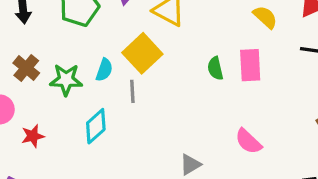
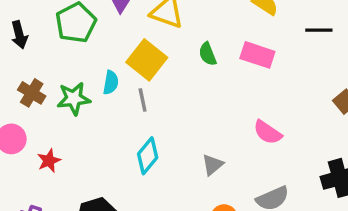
pink rectangle: (250, 65) -> (257, 55), turned -60
green semicircle: (215, 68) -> (208, 54), moved
cyan diamond: (96, 126) -> (148, 156), moved

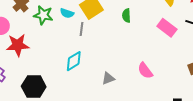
pink rectangle: (257, 55) -> (167, 28), moved
cyan semicircle: (111, 83) -> (67, 13), turned 80
red star: (49, 161) -> (18, 45), size x1.6

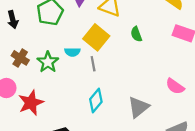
green star: (43, 15) -> (48, 62), turned -30
gray triangle: (108, 78) -> (138, 107), size x1.5

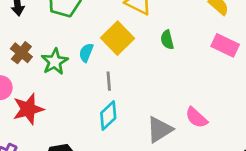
cyan semicircle: (72, 52) -> (86, 53), turned 104
gray line: (93, 64) -> (109, 81), moved
pink semicircle: (175, 86) -> (196, 118), moved

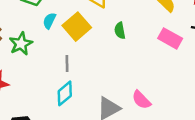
cyan semicircle: (86, 53) -> (49, 21), moved

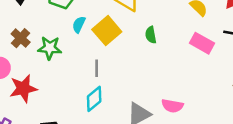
green star: (21, 44) -> (50, 48), turned 30
pink semicircle: (141, 100) -> (172, 106), turned -35

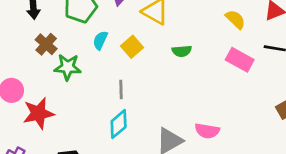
yellow square: (107, 31) -> (132, 47), size x0.7
green semicircle: (151, 35) -> (182, 51), turned -84
brown cross: (21, 38) -> (46, 44), moved

